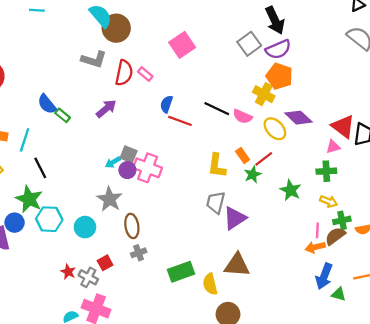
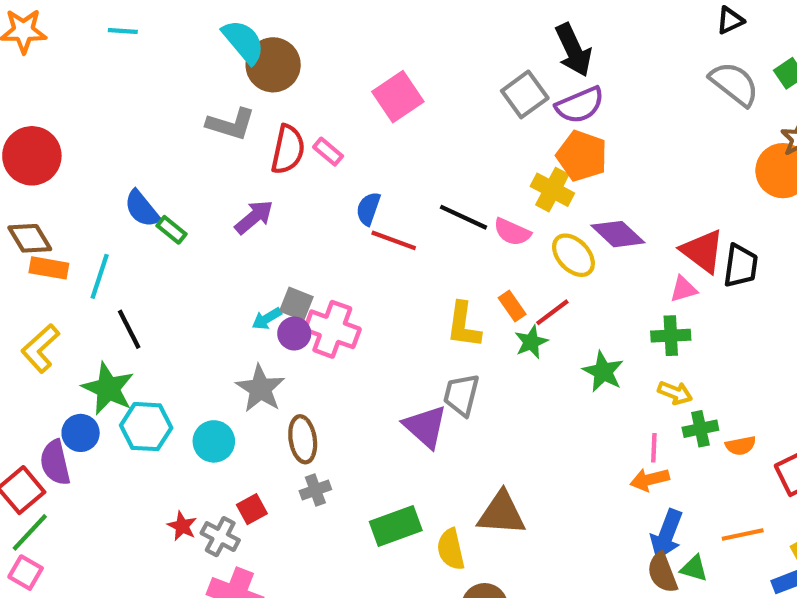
purple triangle: (235, 218) -> (425, 427), moved, turned -45
brown semicircle: (335, 236) -> (662, 573), moved, turned -75

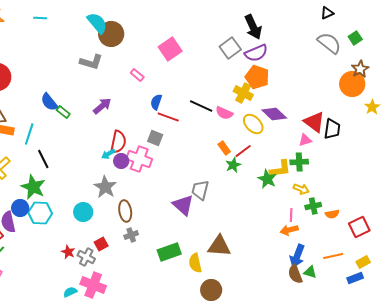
red semicircle: (288, 149) -> (118, 142), moved
gray square: (296, 304) -> (155, 138), moved
yellow L-shape: (463, 325) -> (280, 169), moved, turned -105
cyan hexagon: (146, 427) -> (40, 213), moved

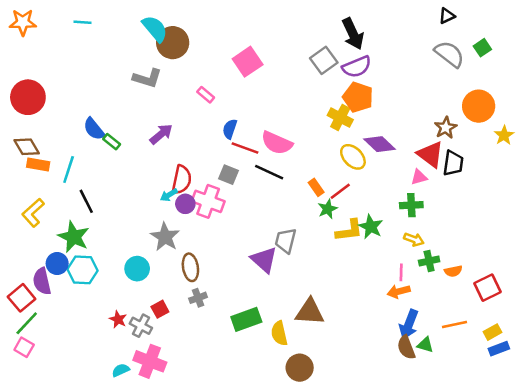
brown star: (360, 69) -> (446, 128), moved
black line: (201, 106) -> (269, 172), moved
pink semicircle: (224, 113) -> (277, 143), moved, size x1.4
yellow L-shape: (280, 169) -> (349, 231), moved
blue rectangle: (355, 278) -> (499, 349), moved

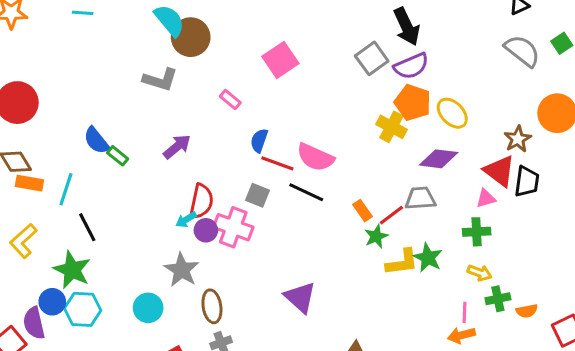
purple diamond: (380, 144) -> (439, 159), turned -36
yellow ellipse: (353, 157) -> (452, 113), moved
gray trapezoid: (286, 241) -> (420, 198), moved, turned 72

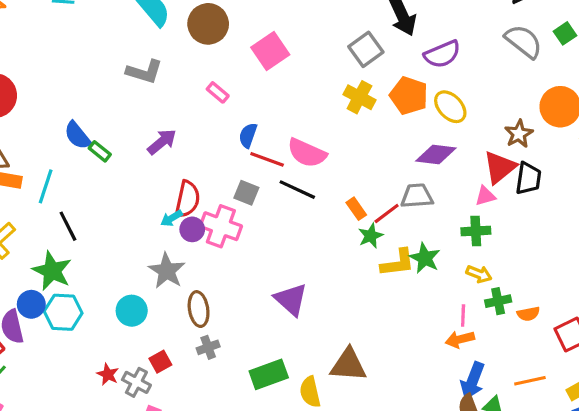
brown circle: (191, 37) -> (208, 24), moved
purple semicircle: (411, 66) -> (442, 54), moved
yellow cross: (391, 127) -> (359, 97), moved
red triangle: (499, 171) -> (500, 167), turned 44

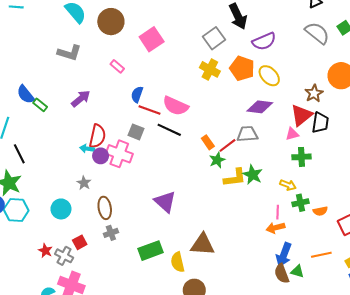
cyan arrow: (171, 218) -> (87, 149), turned 40
green cross: (476, 231) -> (302, 157), moved
gray star: (167, 271) -> (84, 183), size x0.6

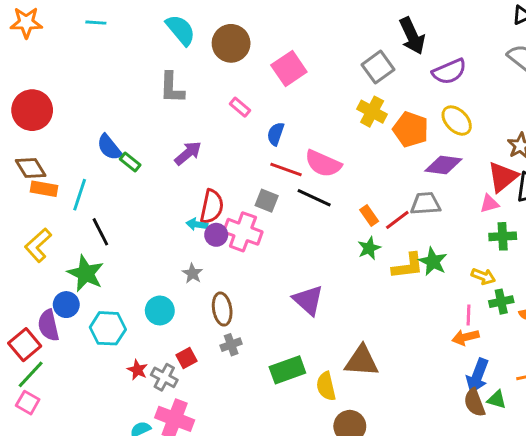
gray L-shape: (69, 53) -> (172, 88), turned 75
orange pentagon: (242, 68) -> (411, 129), moved
blue semicircle: (137, 94) -> (276, 134), moved
green star: (217, 160) -> (369, 248), moved
cyan hexagon: (16, 210) -> (108, 328), moved

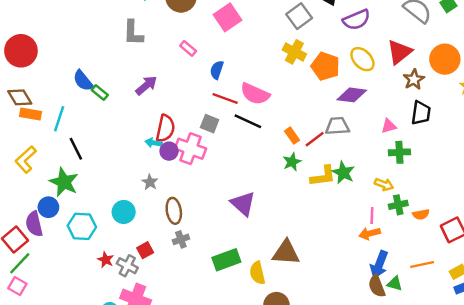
red triangle: (503, 177) -> (399, 52), moved

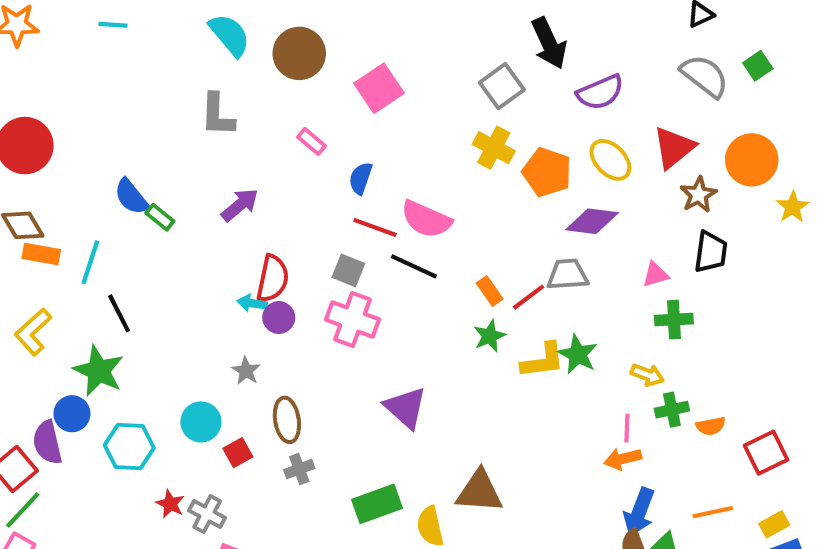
pink cross: (190, 149) -> (352, 320), moved
red square: (145, 250) -> (238, 453), moved

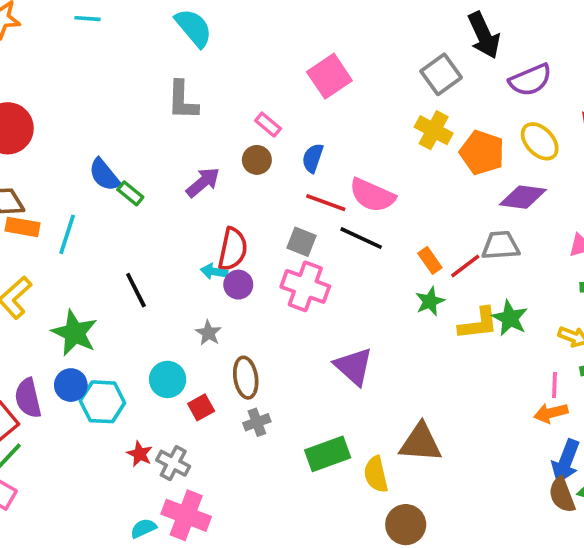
brown circle: (299, 53) -> (257, 160), moved, size x0.6
black line: (119, 313) -> (136, 290), moved
blue circle: (72, 414) -> (71, 385), moved

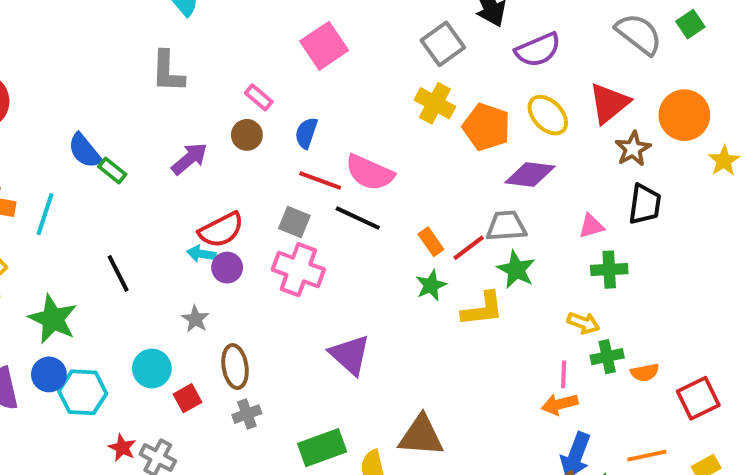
red semicircle: (233, 249) -> (221, 230), turned 51
green star: (510, 318) -> (516, 270), moved

